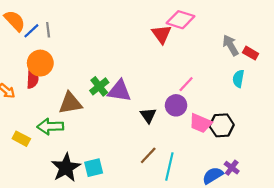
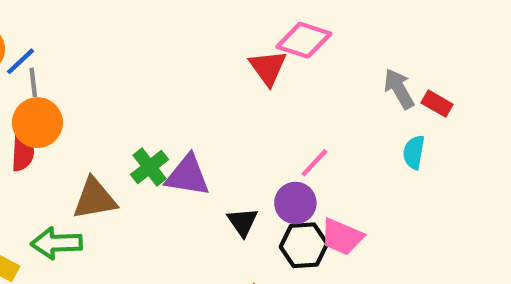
gray line: (48, 30) -> (33, 82), moved
black hexagon: (222, 125) -> (304, 245), moved

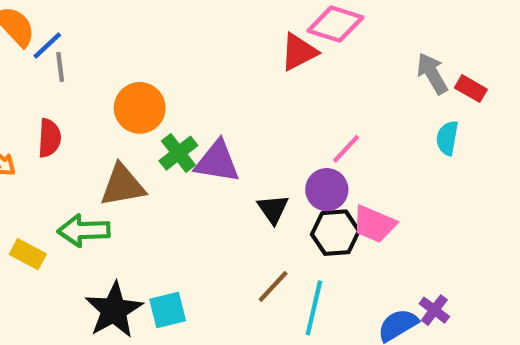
red triangle: (268, 68) -> (299, 52), turned 39
orange circle: (37, 123) -> (140, 108), moved

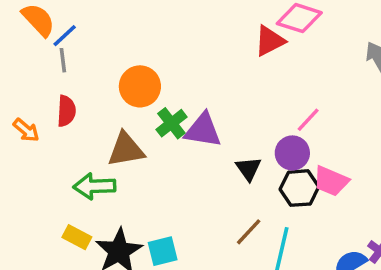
gray line: (60, 67) -> (63, 60), moved
yellow rectangle: (28, 254) -> (77, 237), moved

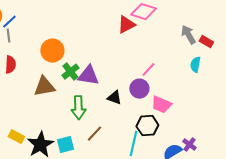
black triangle: (249, 169) -> (114, 98), turned -35
green arrow: (94, 186) -> (78, 108), moved, turned -90
black hexagon: (299, 188) -> (147, 126), moved
brown line: (249, 232) -> (94, 134), moved

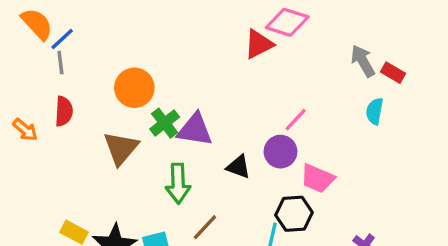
brown triangle: (44, 87) -> (121, 148), turned -40

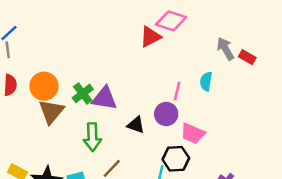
orange circle: (134, 88) -> (44, 86), moved
cyan semicircle: (375, 111) -> (206, 81), moved
pink line: (296, 120) -> (177, 91), turned -30

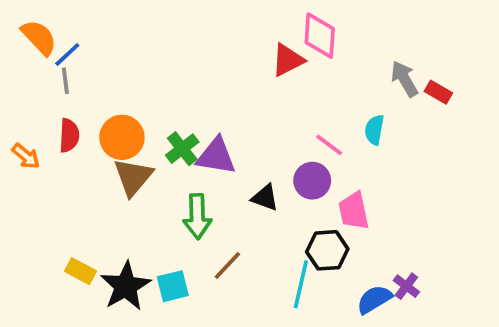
pink diamond: (171, 21) -> (320, 36), turned 76
pink line: (177, 91) -> (329, 145), turned -66
pink trapezoid: (193, 133) -> (354, 211), turned 55

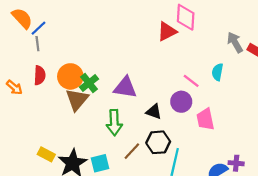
green cross: (182, 149) -> (89, 83), moved
black hexagon: (327, 250) -> (158, 142), moved
purple cross: (406, 286) -> (236, 163), turned -32

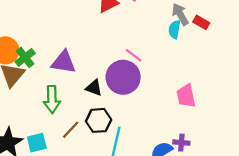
cyan semicircle: (217, 72) -> (174, 29), moved
purple circle: (181, 102) -> (123, 77), size x1.5
pink trapezoid: (205, 119) -> (186, 96), moved

